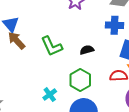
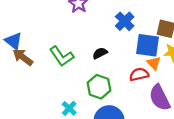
blue cross: (115, 25) -> (125, 21), turned -36

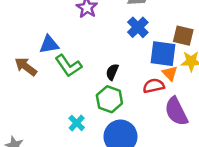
blue triangle: (13, 41) -> (49, 44), moved, turned -48
black semicircle: (100, 53) -> (112, 72), moved, turned -40

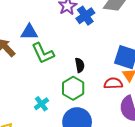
blue cross: (138, 27) -> (85, 16), moved
black semicircle: (112, 72) -> (80, 65), turned 136

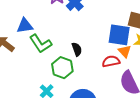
green hexagon: (73, 88) -> (62, 68), moved

